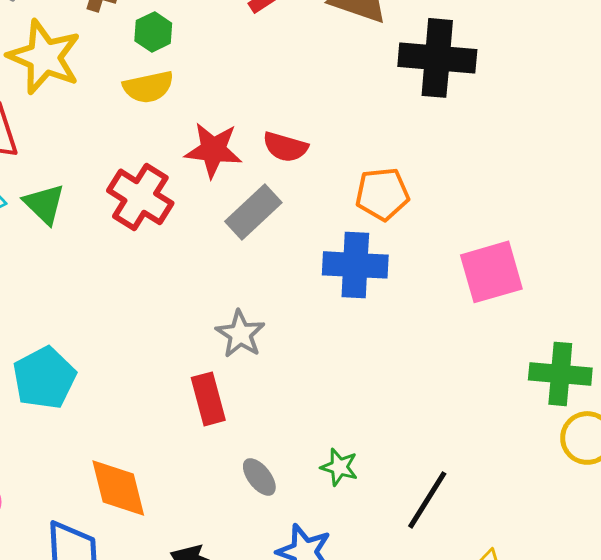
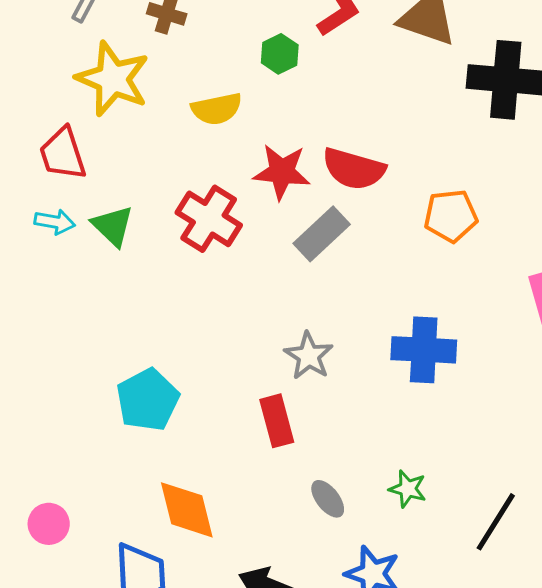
green hexagon: (153, 32) -> (280, 54), moved
red semicircle: (285, 147) -> (354, 169), size x1.4
blue cross: (355, 265) -> (424, 350), moved
cyan pentagon: (44, 378) -> (148, 400), moved

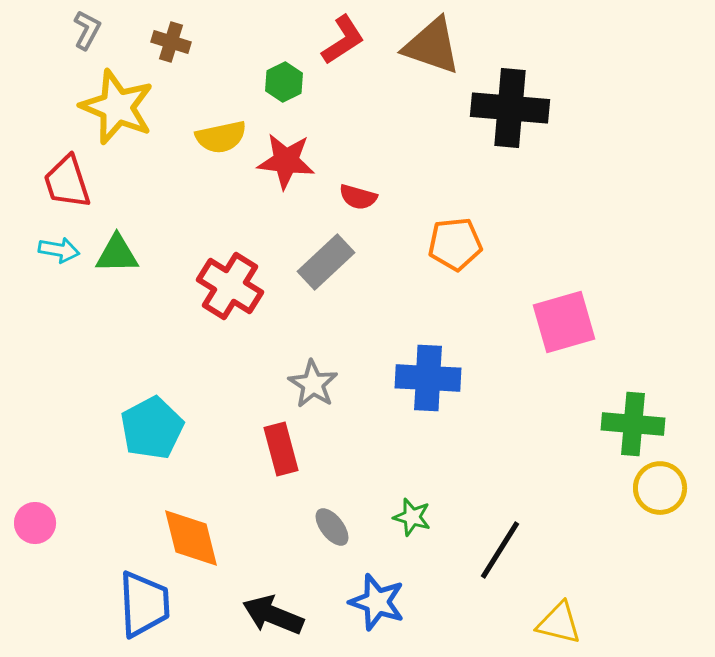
red semicircle: (354, 169) -> (358, 197), size x0.6
red star: (282, 172) -> (286, 161), moved
red cross: (209, 219) -> (230, 286), moved
green triangle: (113, 226) -> (117, 254), turned -45
pink circle: (49, 524) -> (35, 523), moved

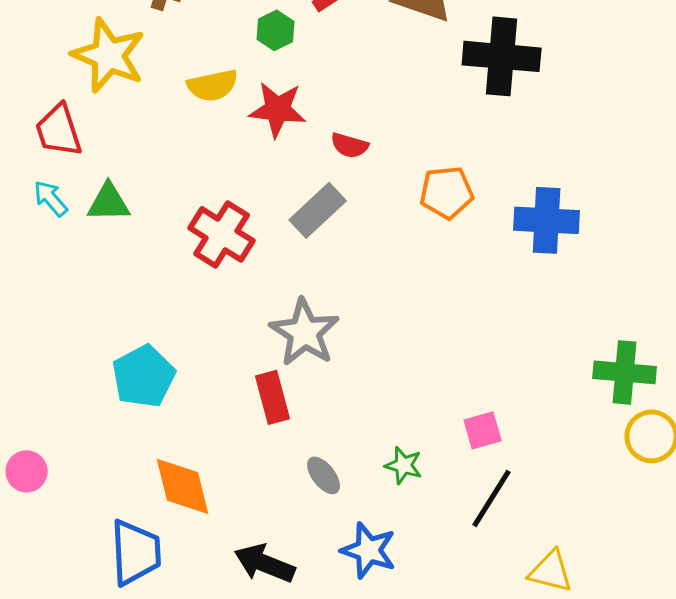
cyan arrow: (59, 250) -> (51, 198), turned -141
pink square: (564, 322) -> (483, 430), moved, size x0.6
blue cross: (428, 378) -> (547, 220), moved
gray star: (313, 384) -> (305, 332), size x1.4

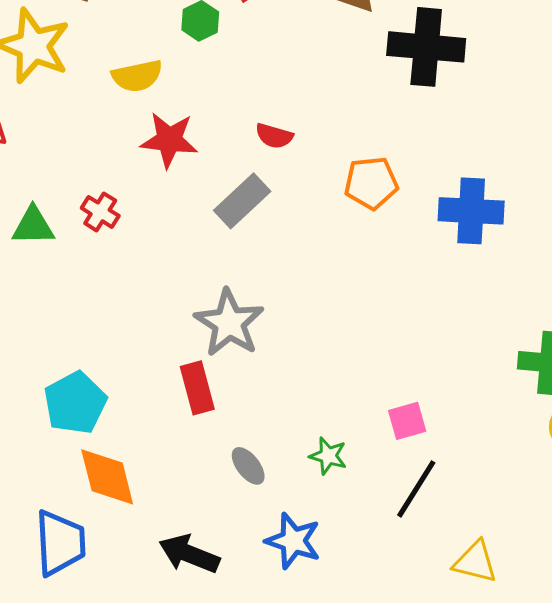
red star: (278, 109) -> (169, 140), moved
green triangle: (109, 202) -> (33, 226), moved
red cross: (222, 234) -> (100, 212), moved, size x0.6
cyan pentagon: (144, 376) -> (75, 403), moved

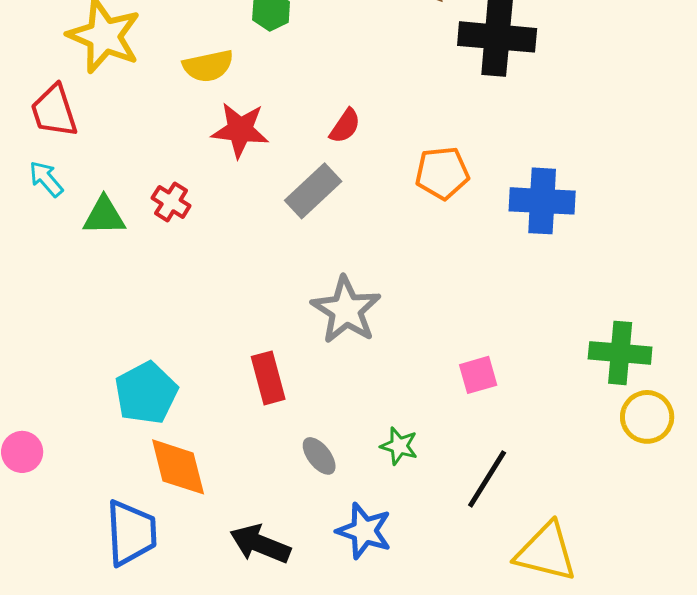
red semicircle: (274, 136) -> (345, 126), turned -72
gray star: (229, 323) -> (346, 310), moved
pink square: (407, 421) -> (478, 375), moved
yellow triangle: (475, 562) -> (546, 552), size x1.4

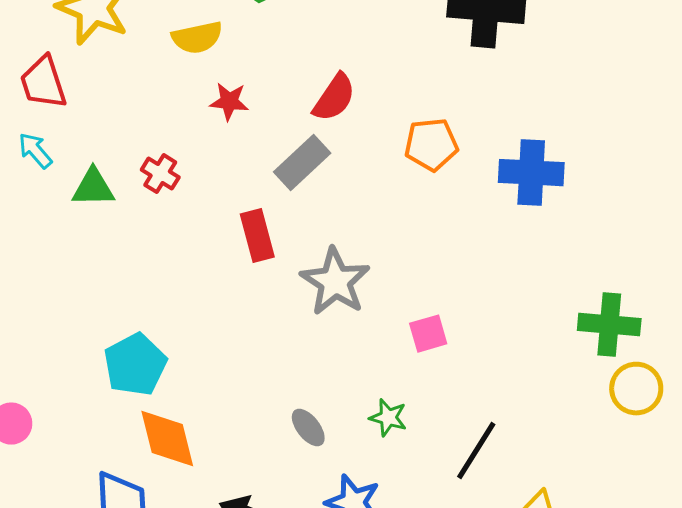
red semicircle: (345, 126) -> (334, 98), size x1.4
red star: (240, 130) -> (229, 102), size x0.7
pink square: (478, 375) -> (428, 334), moved
red rectangle: (268, 378) -> (257, 236), moved

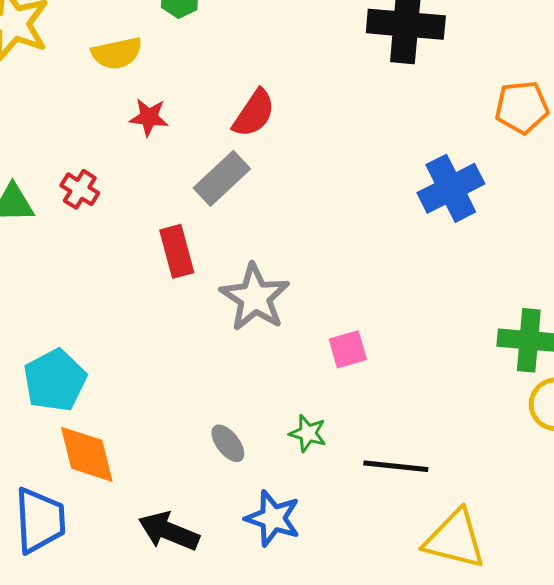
orange pentagon: (431, 145) -> (522, 107), moved
blue cross: (531, 173) -> (451, 188), turned -30
black line: (476, 451) -> (396, 466), turned 64

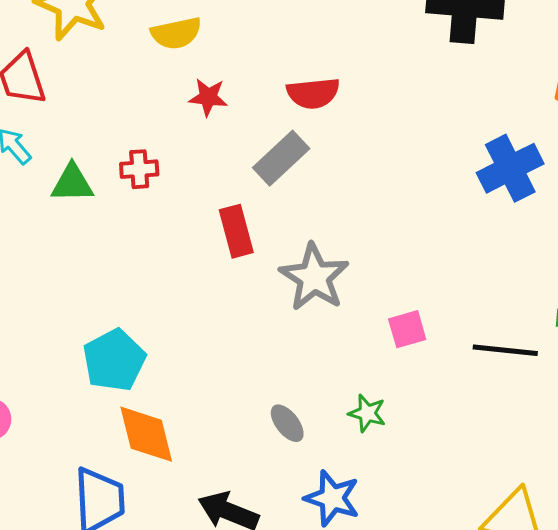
red semicircle: (254, 113) -> (313, 93), turned 50
red cross: (80, 189) -> (139, 169), turned -36
black line: (396, 466) -> (505, 350), moved

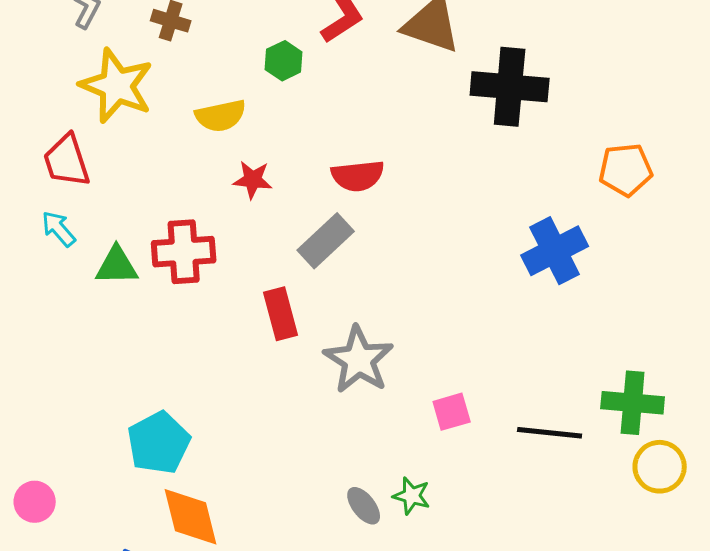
red cross: (139, 169) -> (184, 252), size x1.6
gray ellipse: (287, 423) -> (364, 506), moved

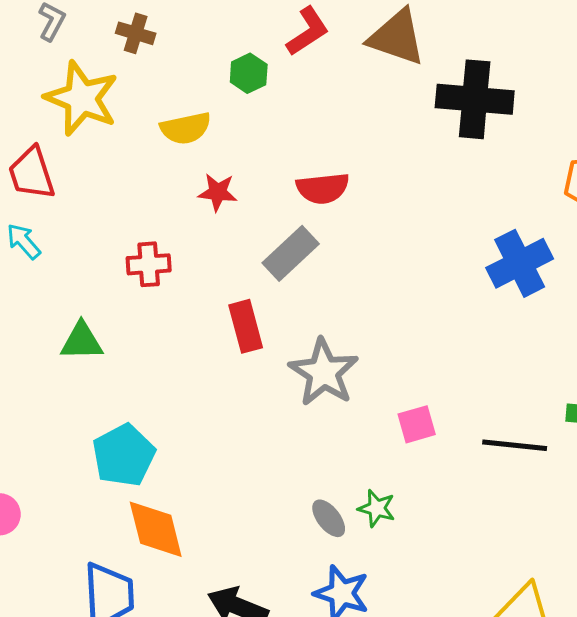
red cross: (184, 252) -> (149, 264), size x0.7
green triangle: (117, 266) -> (82, 341), moved

